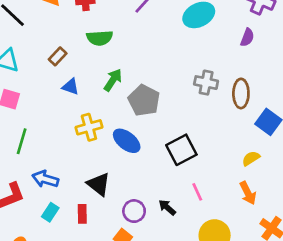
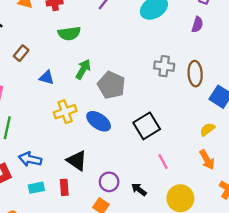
brown rectangle: (58, 56) -> (21, 53), moved
black arrow: (167, 207) -> (139, 189), moved
cyan rectangle: (50, 212) -> (36, 188), turned 49

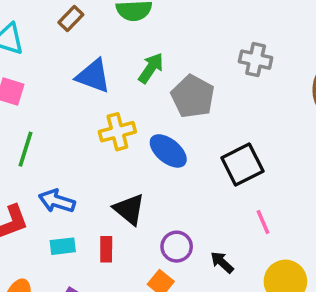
brown rectangle: (21, 53) -> (71, 18), moved
gray cross: (164, 66) -> (256, 60), moved
blue triangle: (47, 77) -> (93, 76), size x1.5

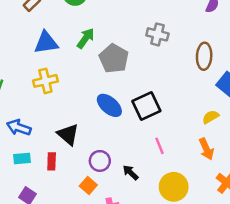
blue triangle: (93, 76) -> (46, 43), turned -30
yellow cross: (117, 132) -> (45, 81), moved
blue ellipse: (168, 151) -> (109, 105), moved

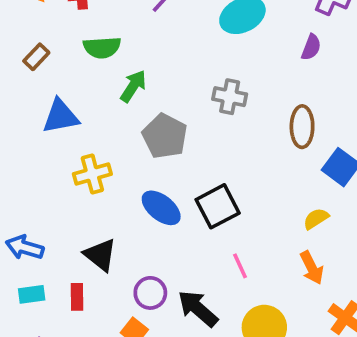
green arrow: (86, 38) -> (133, 86), moved
yellow cross: (45, 81) -> (92, 174), moved
black arrow: (131, 173) -> (198, 309), size x1.6

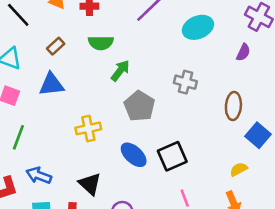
blue triangle: (61, 116) -> (51, 85), moved

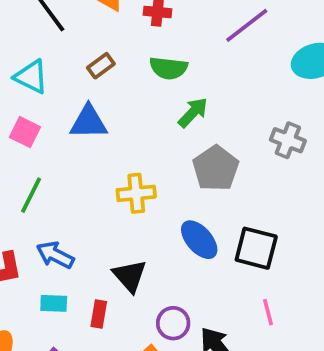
black square: (172, 156) -> (256, 248), turned 32

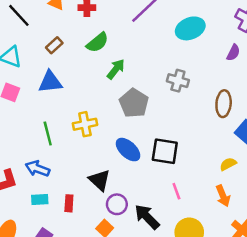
green semicircle: (169, 68) -> (97, 42), turned -40
green line: (31, 195) -> (48, 133), moved, turned -35
black triangle: (130, 276) -> (100, 180), moved

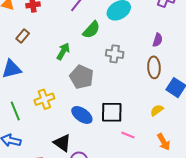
green semicircle: (97, 42) -> (91, 30), moved
brown rectangle: (54, 45) -> (23, 36), moved
purple semicircle: (233, 53) -> (158, 40), moved
yellow semicircle: (228, 164) -> (157, 110), moved
pink line: (176, 191) -> (128, 135), moved, turned -40

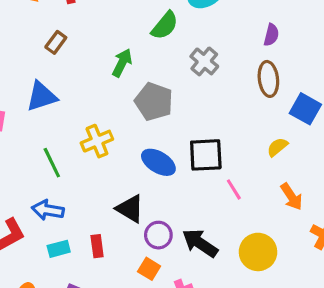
gray cross: (115, 54) -> (204, 61), turned 36
pink line: (128, 135) -> (234, 189), turned 40

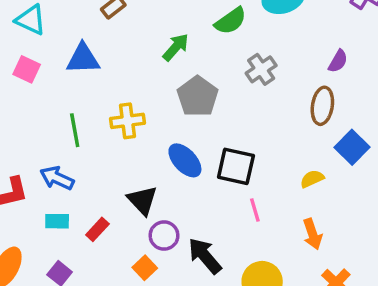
red rectangle: (97, 246) -> (97, 229), turned 35

